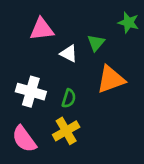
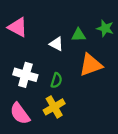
green star: (128, 22) -> (105, 28), moved
pink triangle: (42, 29) -> (18, 27), moved, turned 35
green triangle: (96, 43) -> (79, 35), turned 48

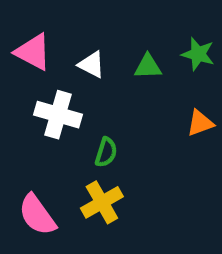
white triangle: (56, 44) -> (91, 64), moved
orange triangle: (91, 65) -> (200, 123), moved, size x0.6
white cross: (25, 75) -> (58, 115), moved

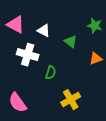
green triangle: (148, 67) -> (71, 42), moved, turned 40
yellow cross: (102, 202) -> (71, 100), moved

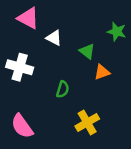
pink triangle: (16, 25) -> (28, 18), moved
white cross: (28, 55) -> (20, 67), moved
orange triangle: (96, 59) -> (102, 72), moved

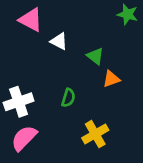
green star: (117, 32) -> (127, 14), moved
white cross: (20, 67) -> (19, 102), moved, turned -35
pink semicircle: (22, 126) -> (24, 138), turned 80

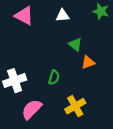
white triangle: (59, 41) -> (63, 16), moved, turned -32
pink semicircle: (24, 138) -> (32, 109), moved

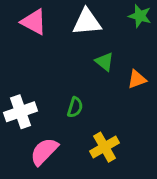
white triangle: (63, 16) -> (87, 22), size x1.5
orange triangle: (88, 62) -> (137, 79), moved

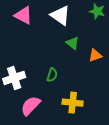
white triangle: (87, 22) -> (60, 15), turned 40
yellow cross: (104, 147) -> (73, 103), turned 36

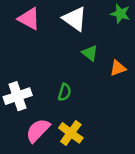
yellow cross: (73, 103) -> (71, 133), moved, turned 30

